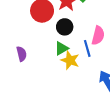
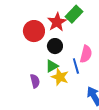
purple semicircle: (22, 54) -> (35, 81), moved

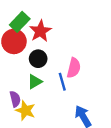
green rectangle: (74, 14) -> (20, 22), moved
yellow star: (60, 77) -> (25, 110), moved

